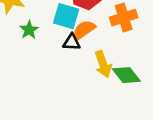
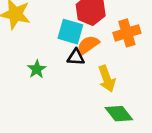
green star: (29, 30) -> (37, 69), moved
green diamond: (126, 75) -> (119, 114), moved

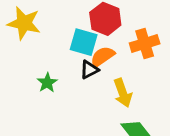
black triangle: (76, 57) -> (89, 70), turned -30

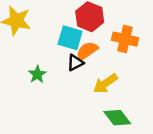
orange cross: (145, 43) -> (125, 39), turned 30
yellow arrow: (123, 93) -> (105, 84), turned 75

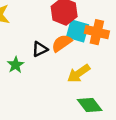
cyan square: (70, 38) -> (77, 31), moved
black triangle: (75, 63) -> (40, 49), moved

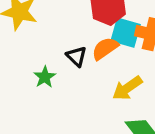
black triangle: (40, 49) -> (76, 56), turned -49

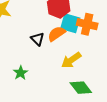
green star: (45, 77) -> (21, 73), moved

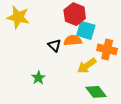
orange cross: (87, 24) -> (107, 49), moved
orange semicircle: (56, 34) -> (73, 40), turned 30

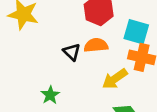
cyan square: (86, 30) -> (136, 32), moved

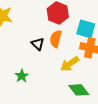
orange semicircle: (96, 45) -> (56, 39), turned -72

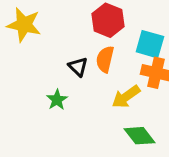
green star: (22, 76) -> (57, 100), moved

